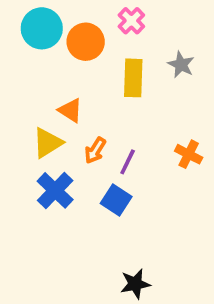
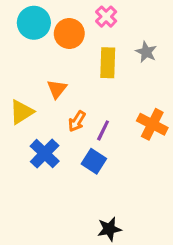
orange triangle: (70, 110) -> (57, 89), turned 35
yellow triangle: (47, 143) -> (22, 112), moved
orange cross: (189, 154) -> (152, 124), size x1.4

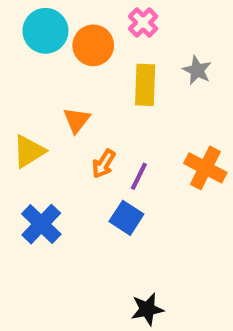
blue cross: (45, 154) -> (41, 224), moved

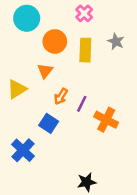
orange circle: (93, 45) -> (55, 41), moved
orange cross: (205, 168) -> (106, 120), moved
blue square: (126, 218) -> (49, 123), moved
blue cross: (41, 224) -> (23, 150), moved

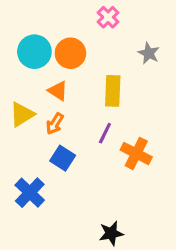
cyan circle: (27, 18) -> (34, 52), moved
yellow rectangle: (85, 50) -> (113, 91), moved
orange triangle: (45, 71) -> (58, 91), turned -35
orange arrow: (61, 96) -> (55, 124), moved

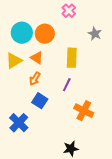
yellow triangle: (22, 114) -> (14, 61), moved
orange cross: (136, 153) -> (84, 111), moved

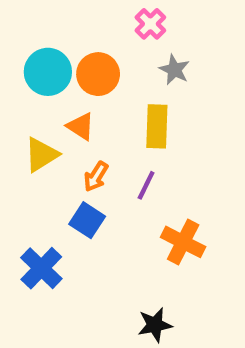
gray star: (95, 34) -> (174, 70), moved
yellow triangle: (14, 61) -> (41, 155), moved
orange arrow: (35, 79) -> (96, 177), moved

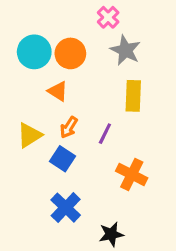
gray star: (174, 70) -> (125, 50), size x1.4
yellow rectangle: (157, 126) -> (133, 96), moved
yellow triangle: (41, 155) -> (30, 135), moved
blue cross: (41, 268) -> (66, 208), moved

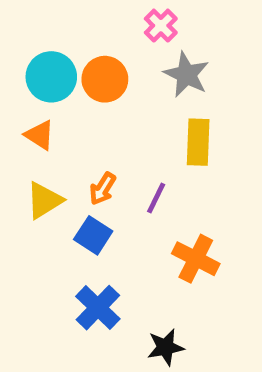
orange triangle: (58, 91) -> (40, 135), moved

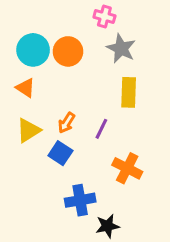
pink cross: (161, 26) -> (104, 17), turned -30
blue cross: (98, 308) -> (80, 200), moved, turned 36

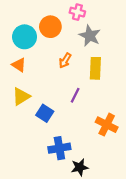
orange circle: (68, 51) -> (50, 27), moved
orange arrow: (66, 123) -> (65, 60), moved
orange cross: (127, 168) -> (107, 125), moved

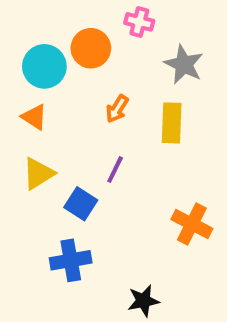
gray star: (90, 36) -> (184, 64), moved
purple line: (75, 95) -> (115, 169), moved
blue cross: (59, 148) -> (71, 260), moved

